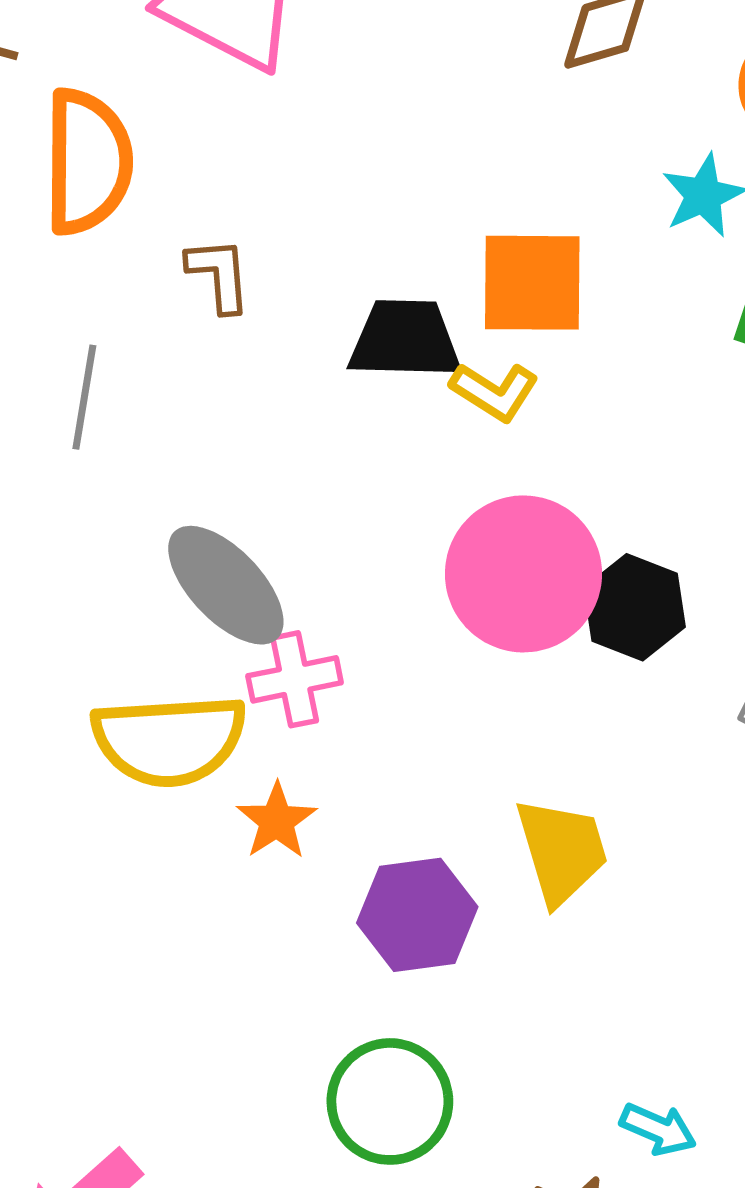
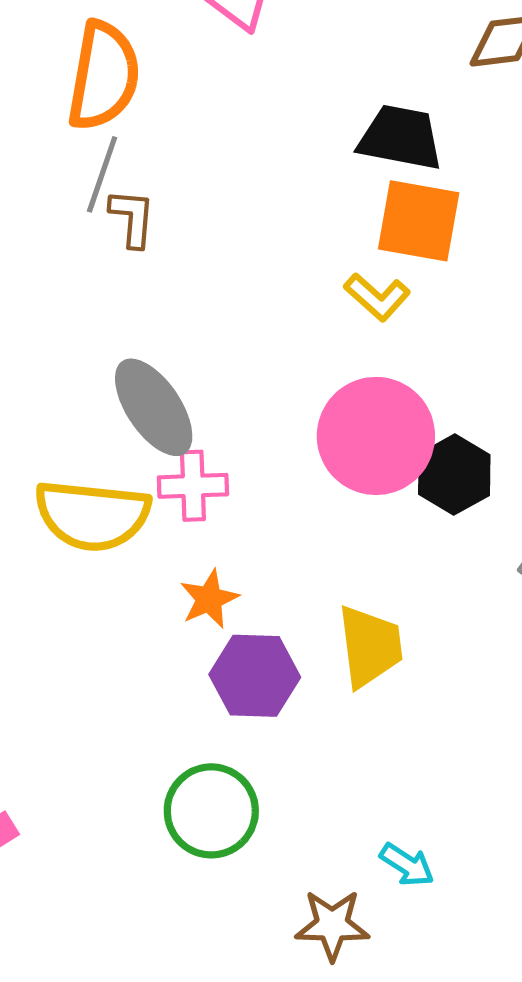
brown L-shape: (219, 275) -> (132, 218), moved
black trapezoid: (405, 339) -> (400, 138), moved
gray line: (84, 397) -> (102, 174), moved
orange star: (277, 821) -> (209, 599), moved

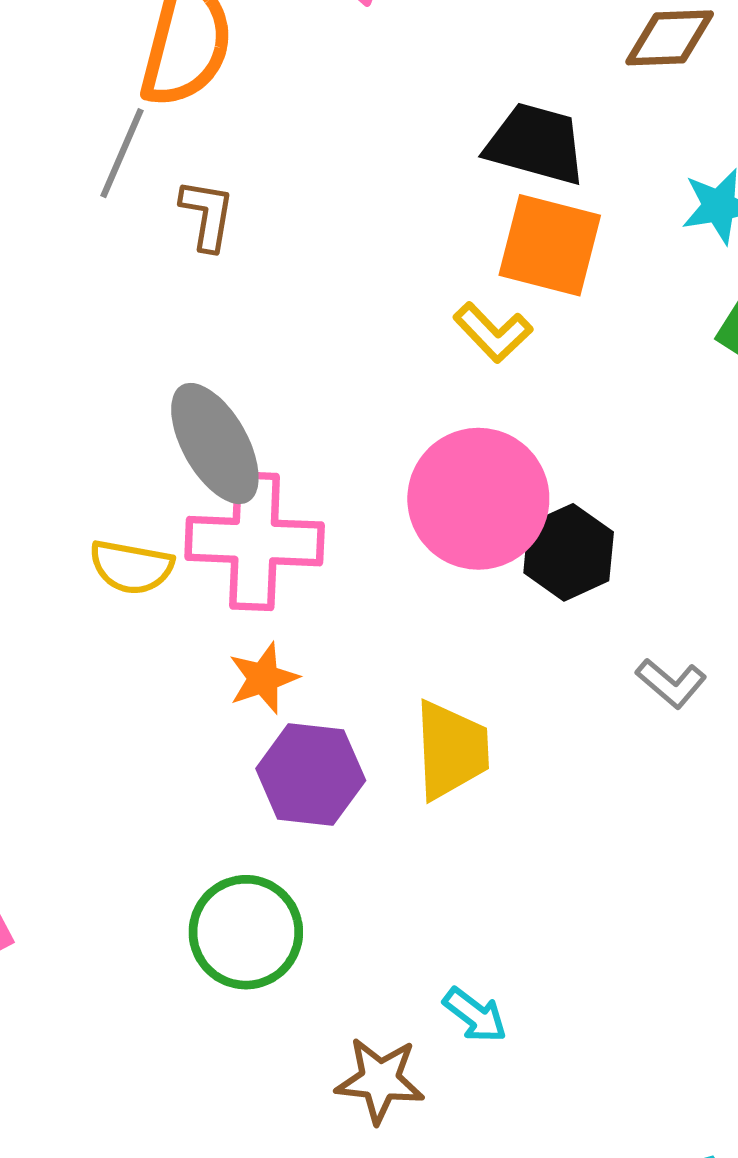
gray line: (102, 174) -> (122, 153), moved
pink cross: (193, 486) -> (255, 541), size x1.6
yellow semicircle: (92, 515) -> (131, 567), size x0.6

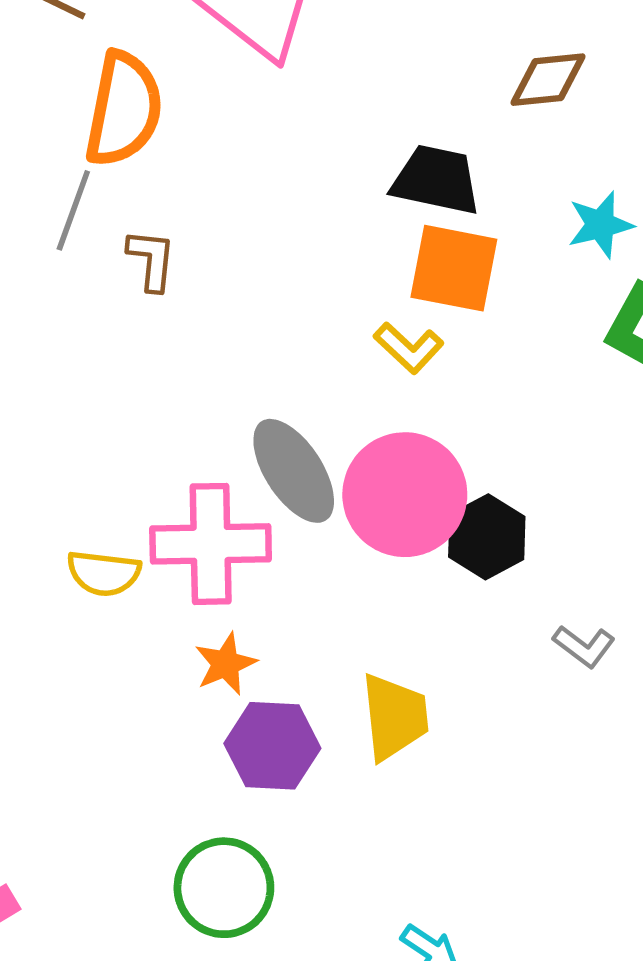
gray ellipse: (215, 444) -> (294, 471), moved

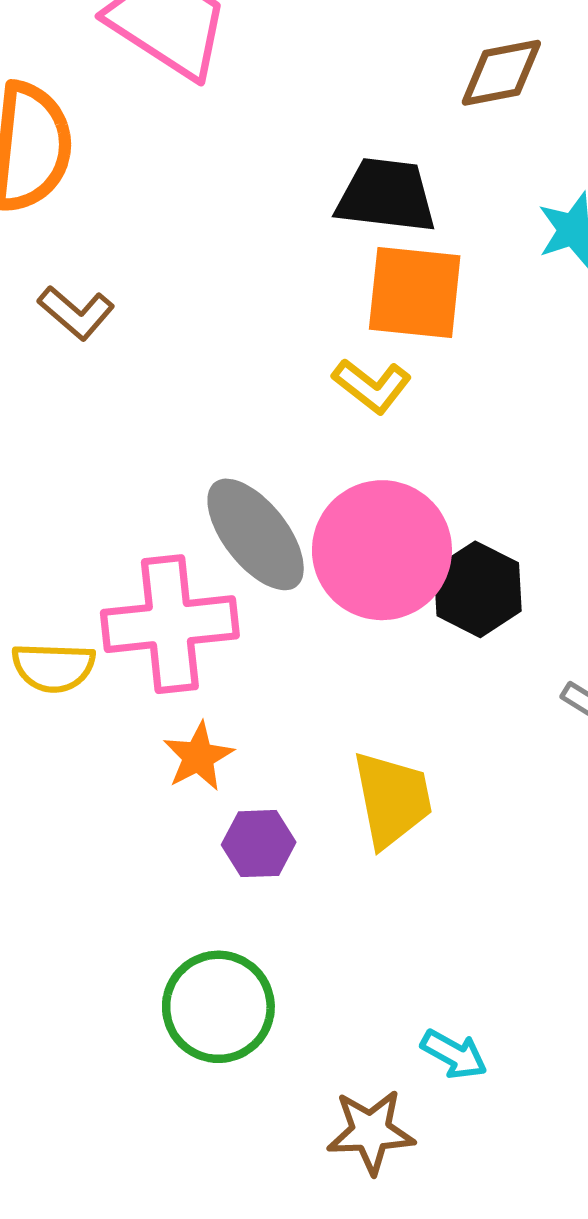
brown L-shape: (151, 260) -> (76, 313), turned 130
purple hexagon: (272, 746) -> (259, 844), size x0.7

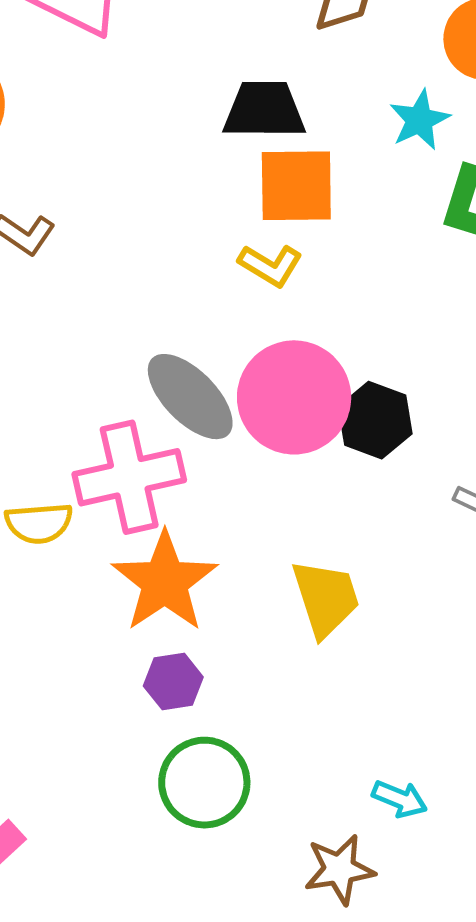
orange star: (198, 757) -> (165, 582), size x1.8
purple hexagon: (259, 844) -> (173, 681), moved

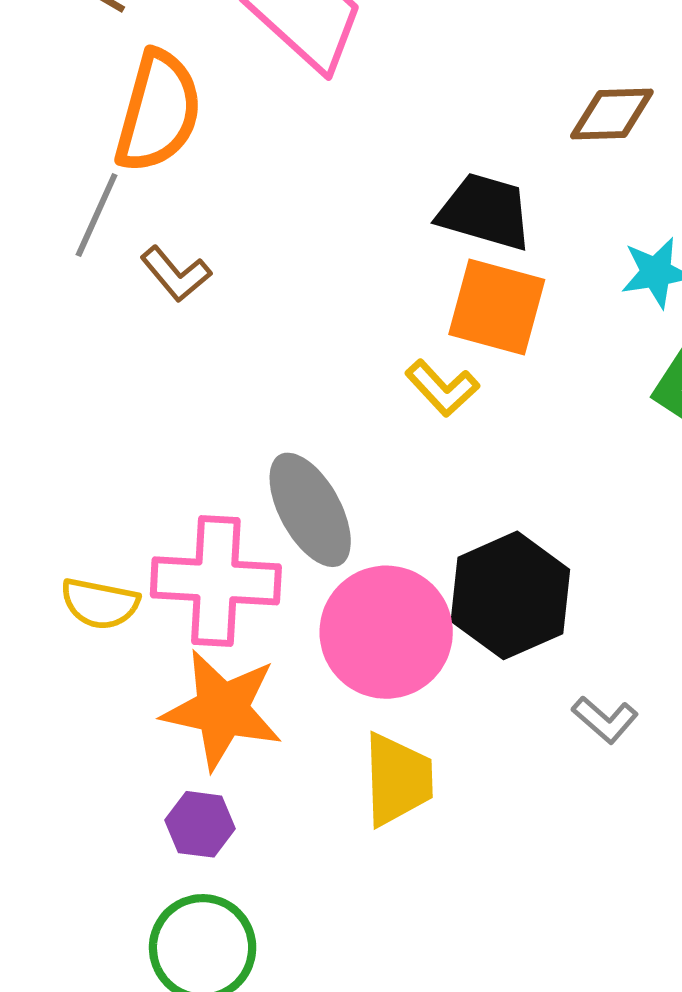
pink circle: (294, 397) -> (386, 632), moved
black hexagon: (375, 420) -> (510, 595), size x1.4
orange star: (165, 582) -> (222, 710), turned 30

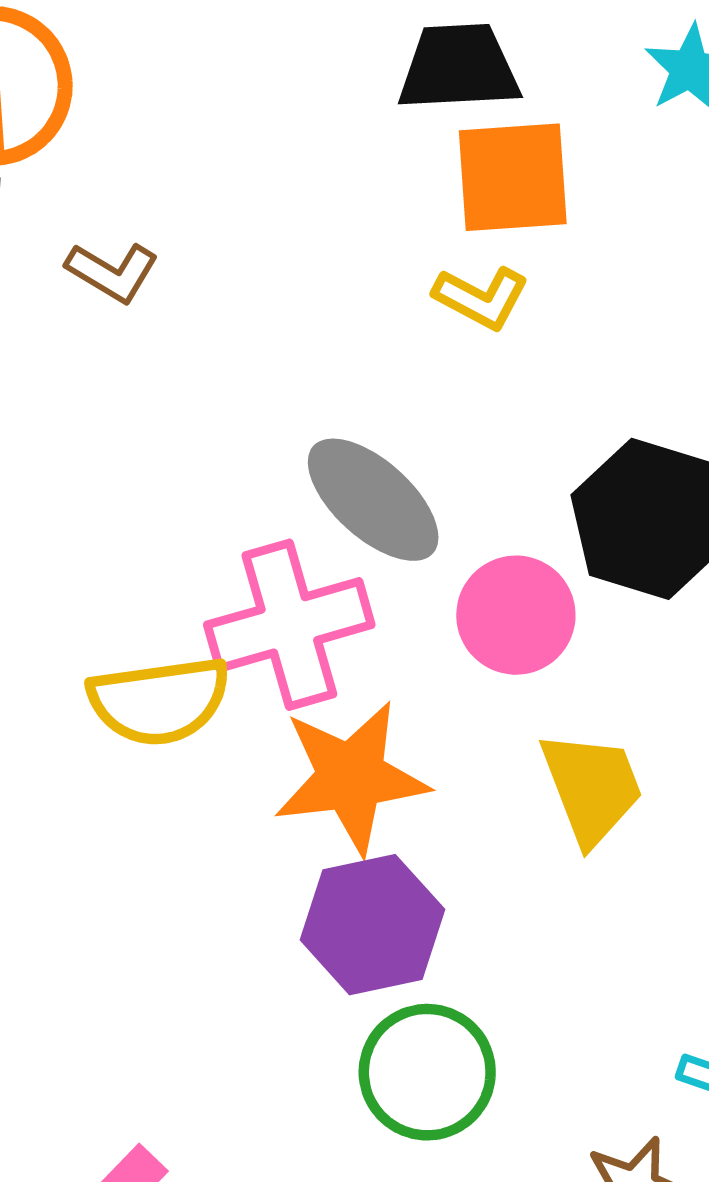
yellow semicircle: (100, 604) -> (159, 701), size x1.4
pink circle: (386, 632) -> (516, 615), size x0.7
purple hexagon: (200, 824) -> (372, 925), size x1.6

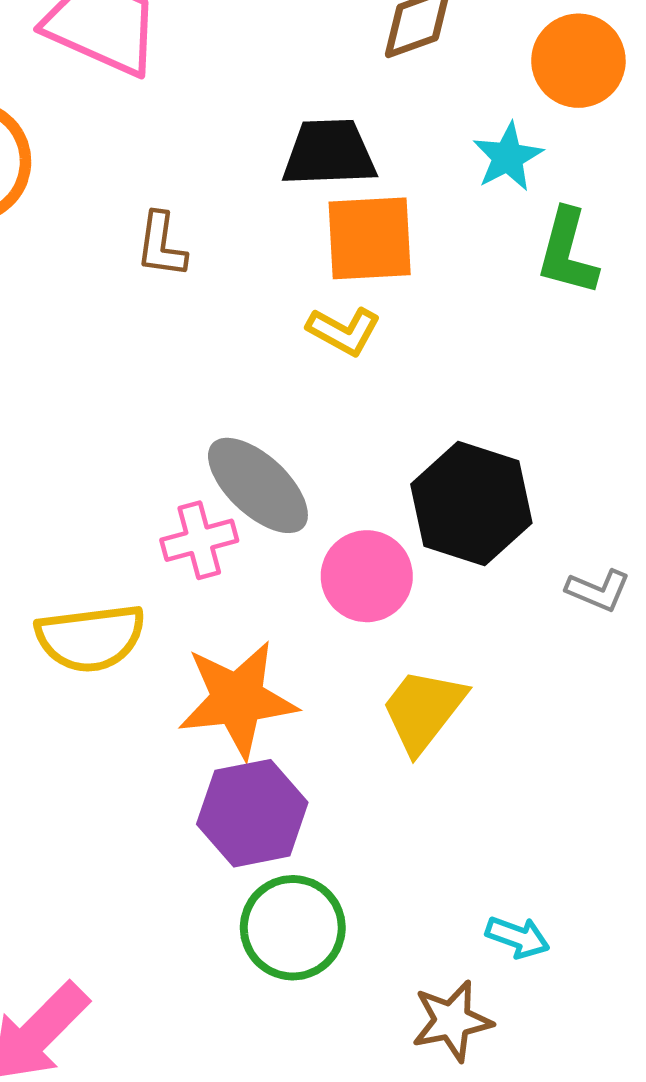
brown L-shape: (112, 272) -> (161, 245), moved, turned 66
pink cross: (289, 625) -> (199, 540), moved, size x0.6
yellow trapezoid: (592, 788) -> (423, 710), turned -122

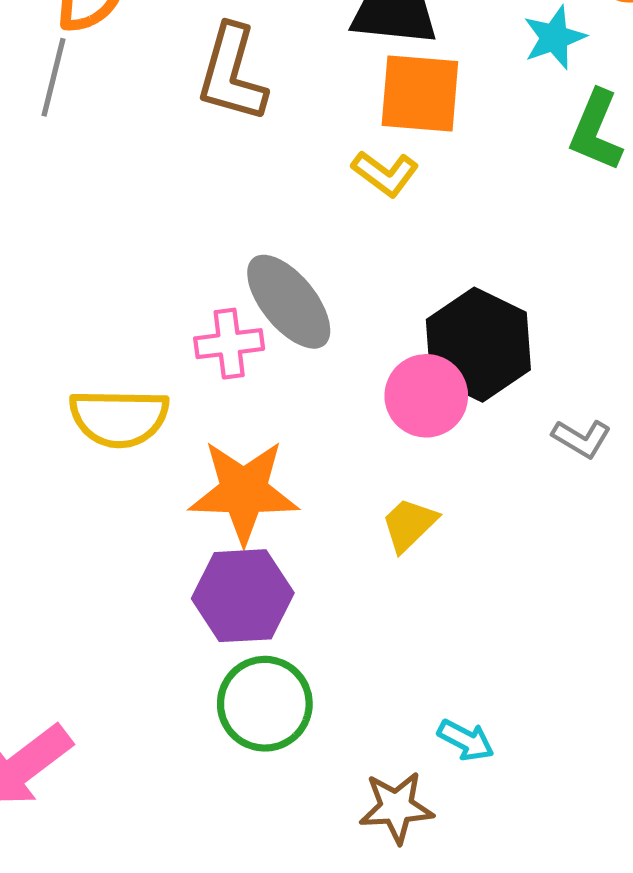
brown L-shape: (161, 245) -> (232, 73), size x1.6
pink circle: (367, 576) -> (426, 396), moved
yellow trapezoid: (423, 710) -> (409, 524), size x0.7

